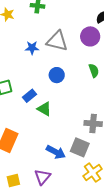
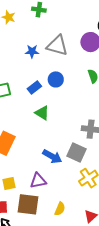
blue rectangle: (29, 96) -> (34, 88), moved
purple triangle: (42, 177) -> (38, 181), turned 36

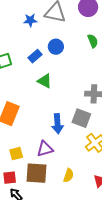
blue arrow: (52, 156) -> (57, 124), turned 60

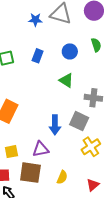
blue circle: (56, 47) -> (70, 51), moved
blue rectangle: (35, 56) -> (38, 56), turned -32
green triangle: (45, 81) -> (66, 80), moved

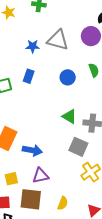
blue rectangle: (38, 56) -> (29, 76), moved
green triangle: (66, 80) -> (69, 116), moved
blue arrow: (55, 125) -> (32, 150), moved, turned -78

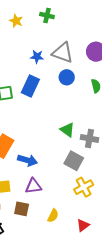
blue rectangle: (29, 76) -> (30, 86), size x1.5
blue circle: (68, 77) -> (67, 77), moved
brown square: (31, 199) -> (22, 209), size x0.7

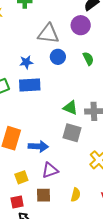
blue star: (37, 57) -> (26, 62), moved
blue rectangle: (30, 86) -> (30, 85), moved, turned 75
gray square: (74, 161) -> (72, 133), moved

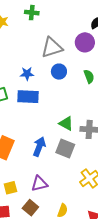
gray triangle: (48, 34) -> (52, 48), turned -30
blue arrow: (38, 146) -> (39, 147), moved, turned -78
brown square: (43, 195) -> (30, 208), turned 35

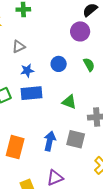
gray triangle: (52, 48) -> (19, 47), moved, size x0.6
green triangle: (66, 123) -> (69, 102), moved

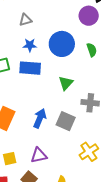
blue circle: (59, 64) -> (62, 44), size x1.6
green triangle: (69, 102) -> (66, 83), turned 42

